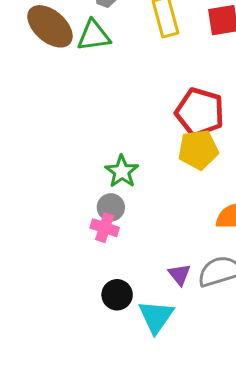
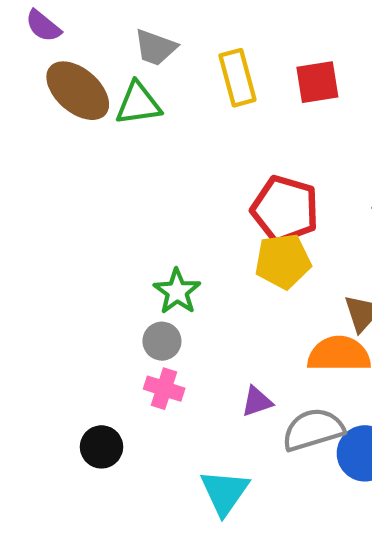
pink cross: (105, 228) -> (164, 389), moved
purple triangle: (180, 274) -> (257, 402), moved, turned 50
black circle: (117, 295) -> (101, 447), moved

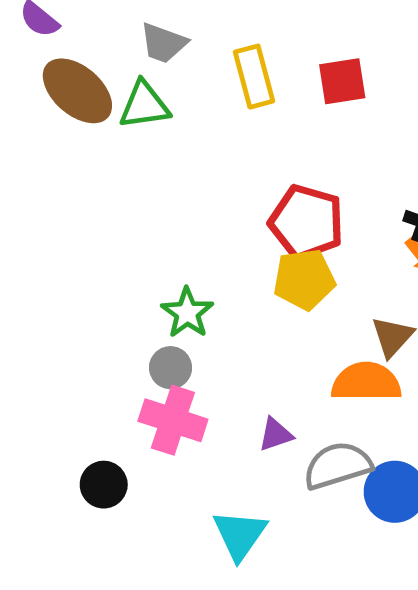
pink cross: (164, 389) -> (173, 420), size x1.5

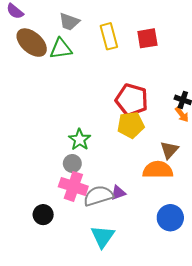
gray semicircle: (338, 466) -> (98, 196), moved

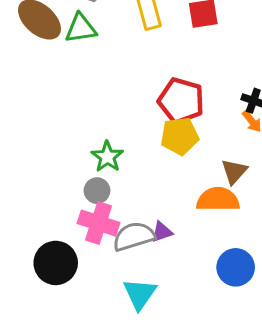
black circle: (43, 215) -> (56, 263), size x1.5

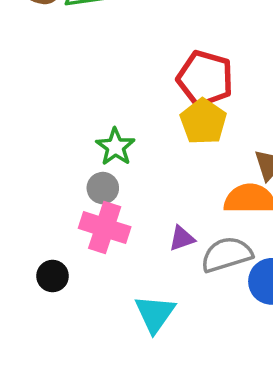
yellow pentagon: (180, 136) -> (203, 122), turned -30
gray semicircle: (134, 236) -> (227, 254), moved
black circle: (56, 263) -> (53, 276), size x0.6

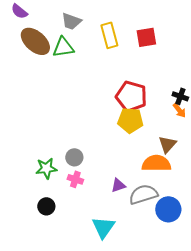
yellow pentagon: (203, 122) -> (130, 120), turned -30
green star: (115, 147) -> (46, 168), moved, turned 30
pink cross: (105, 228) -> (75, 179), size x0.6

